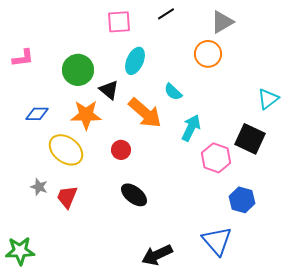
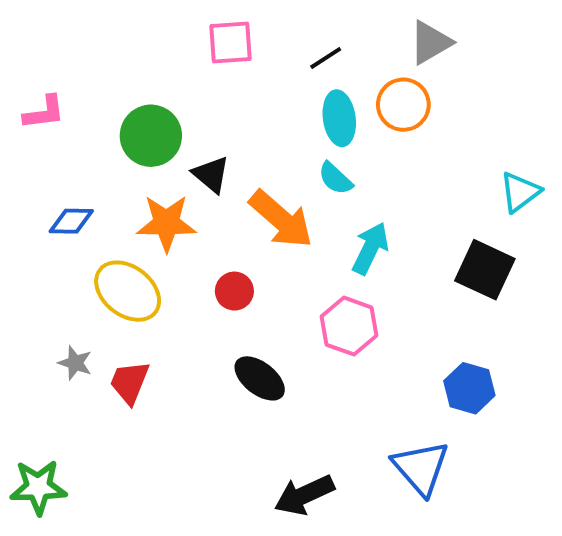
black line: (166, 14) -> (326, 58), moved
cyan ellipse: (135, 61) -> (339, 118), moved, turned -32
pink hexagon: (216, 158) -> (349, 326), moved

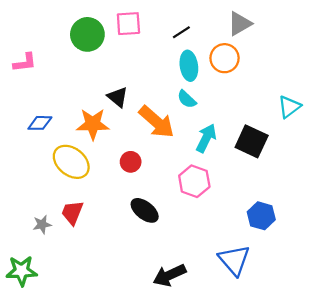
green circle: (151, 136) -> (87, 34), moved
black square: (485, 270) -> (252, 141), moved
gray star: (75, 363) -> (42, 224), moved, turned -30

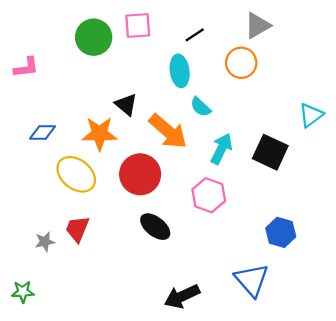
cyan ellipse: (189, 66) -> (180, 71), moved
red circle: (131, 162) -> (140, 174), size x1.8
green star: (22, 271) -> (23, 292), size x0.7

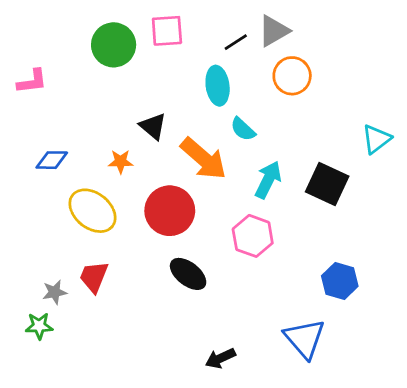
gray triangle: (257, 26) -> (274, 31), moved
orange star: (99, 134) -> (121, 162), size x0.6
green star: (23, 292) -> (39, 326), moved
black arrow: (182, 296) -> (220, 358), size x0.7

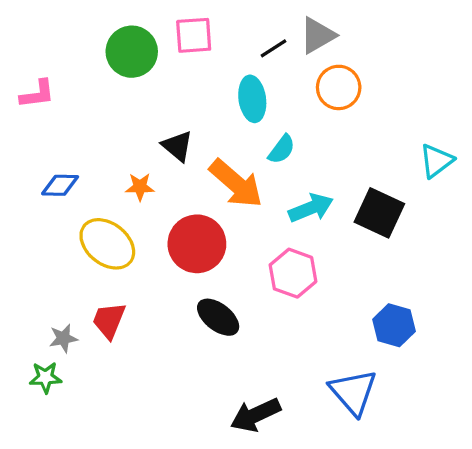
cyan semicircle: (243, 129) -> (282, 149), turned -96
cyan arrow: (268, 180) -> (311, 208), turned 42
black arrow: (220, 358) -> (256, 415), size x1.4

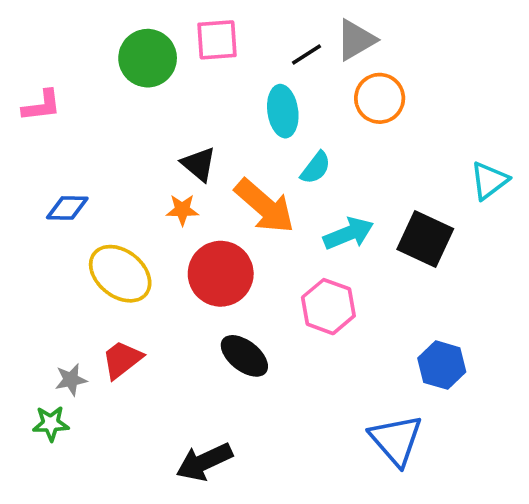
orange star: (140, 187) -> (182, 210), moved
red trapezoid: (109, 320) -> (122, 360), turned 30
black arrow: (256, 415) -> (204, 462), moved

